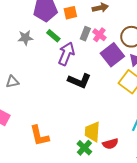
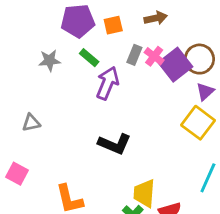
purple square: (112, 55) -> (175, 65), moved
black L-shape: (79, 81) -> (115, 144), moved

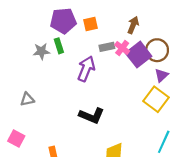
brown arrow: (156, 18) -> (133, 25), moved, turned -56
gray rectangle: (134, 55) -> (107, 47), turned 56
green rectangle: (89, 58) -> (59, 46), moved, turned 32

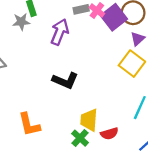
gray star: (41, 51) -> (21, 22), moved

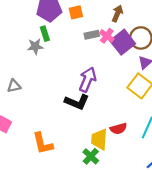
purple arrow: (60, 32) -> (88, 80), moved
red semicircle: (109, 134) -> (118, 129), moved

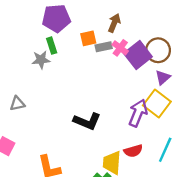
orange square: (76, 12) -> (88, 38), moved
brown arrow: (117, 13) -> (114, 23), moved
purple arrow: (88, 80) -> (138, 113), moved

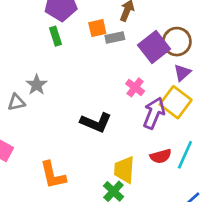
pink cross: (120, 48) -> (135, 87), moved
gray star: (41, 60) -> (37, 85), moved, turned -30
red semicircle: (133, 151) -> (161, 156), moved

